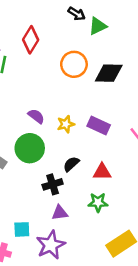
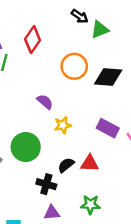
purple semicircle: (36, 116) -> (45, 102), moved
purple rectangle: (99, 125) -> (108, 128), moved
red triangle: (102, 172) -> (90, 163), moved
black cross: (53, 184) -> (46, 184), turned 30

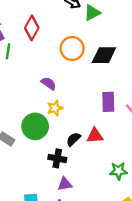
yellow star: (63, 125) -> (55, 108), moved
purple rectangle: (108, 128) -> (108, 102), turned 66
green star: (90, 205) -> (119, 171), moved

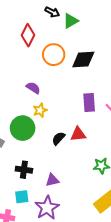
red diamond: (32, 28) -> (28, 35), moved
black cross: (57, 158) -> (24, 170), moved

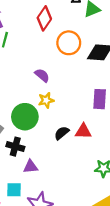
black cross: (24, 170) -> (15, 147), moved
purple triangle: (52, 180) -> (31, 167), moved

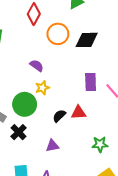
black cross: (15, 147) -> (19, 132), turned 35
purple triangle: (31, 167) -> (52, 146), moved

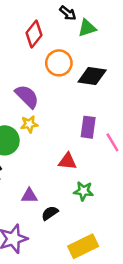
purple semicircle: (37, 66) -> (27, 96), size x1.5
black semicircle: (59, 116) -> (50, 213), moved
green star: (100, 144) -> (84, 191), moved

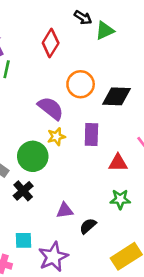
orange circle: (59, 63) -> (81, 84), moved
black diamond: (92, 76) -> (117, 96), moved
purple rectangle: (88, 127) -> (91, 134), moved
red triangle: (67, 161) -> (118, 163), moved

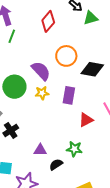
green circle: (33, 156) -> (14, 87), moved
red triangle: (118, 163) -> (86, 120), turned -35
green star: (120, 199) -> (74, 149), moved

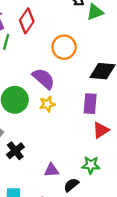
red diamond: (48, 21) -> (27, 21), moved
orange circle: (66, 56) -> (64, 47), moved
purple rectangle: (69, 95) -> (90, 104), moved

